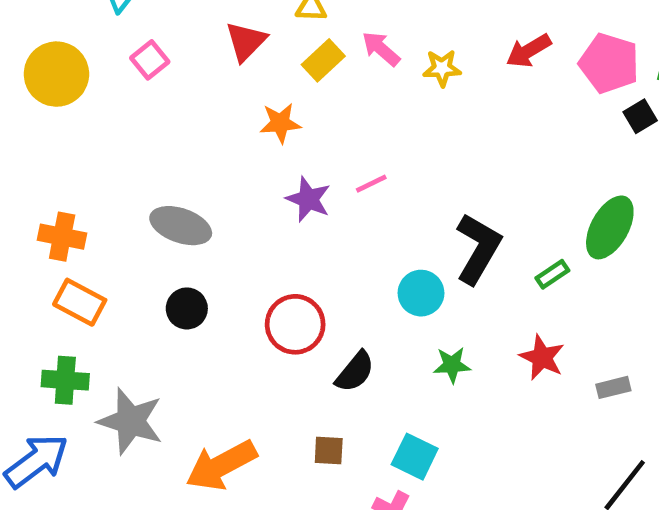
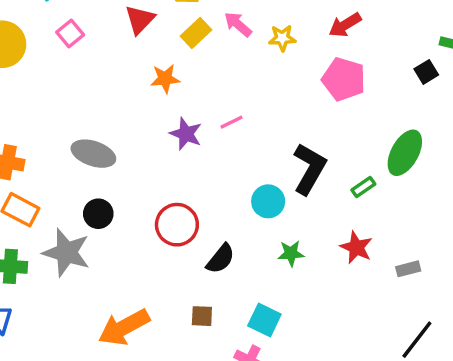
pink pentagon: (609, 63) -> (344, 79), moved
gray star: (131, 421) -> (66, 253), moved

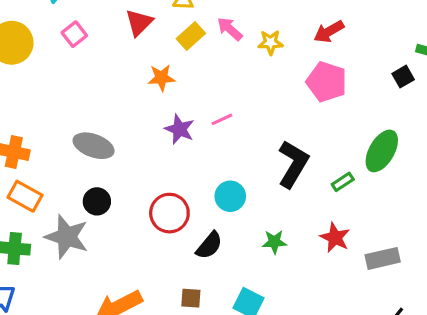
cyan circle: (268, 201) -> (230, 196), moved
gray rectangle: (408, 269) -> (383, 258), size x1.5

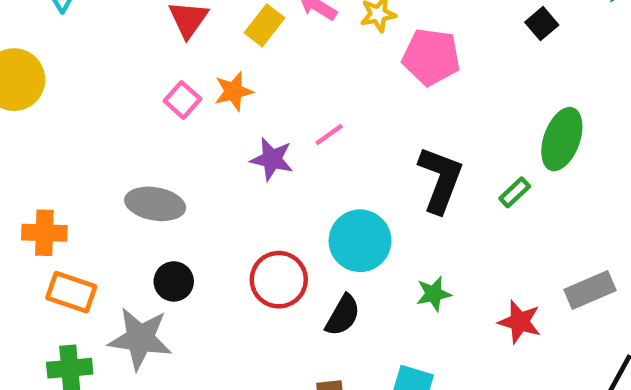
pink square: (74, 34) -> (182, 100), moved
black square: (403, 77) -> (542, 24), moved
pink pentagon: (327, 82) -> (431, 57), moved
cyan circle: (230, 196) -> (360, 241), size x1.4
red star: (335, 238) -> (520, 322), moved

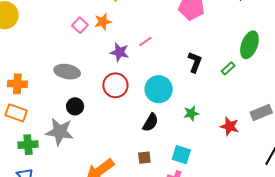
black L-shape: (440, 180) -> (195, 62), size x0.7
red circle: (279, 280) -> (115, 85), moved
orange rectangle: (71, 292) -> (16, 113), moved

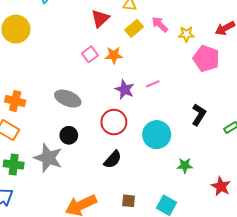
black semicircle: (150, 122) -> (113, 159), moved

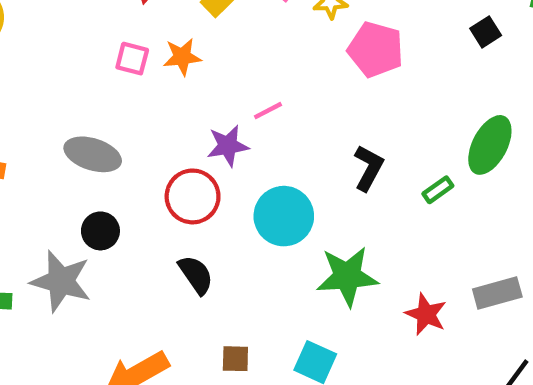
pink square: (90, 54) -> (132, 59), turned -35
purple star: (125, 89) -> (228, 146), moved, turned -30
black semicircle: (113, 159) -> (196, 275), turned -72
green star: (185, 166) -> (347, 276), size x1.8

